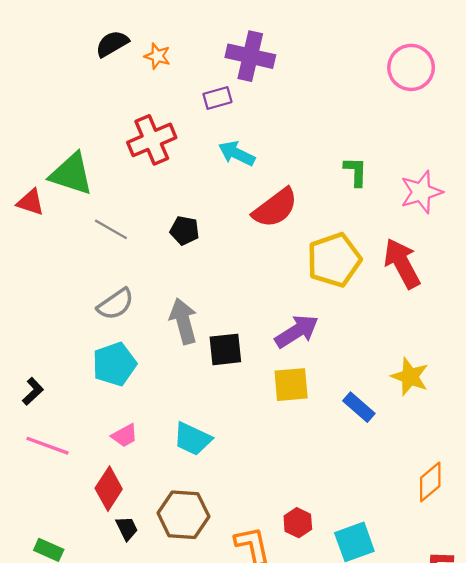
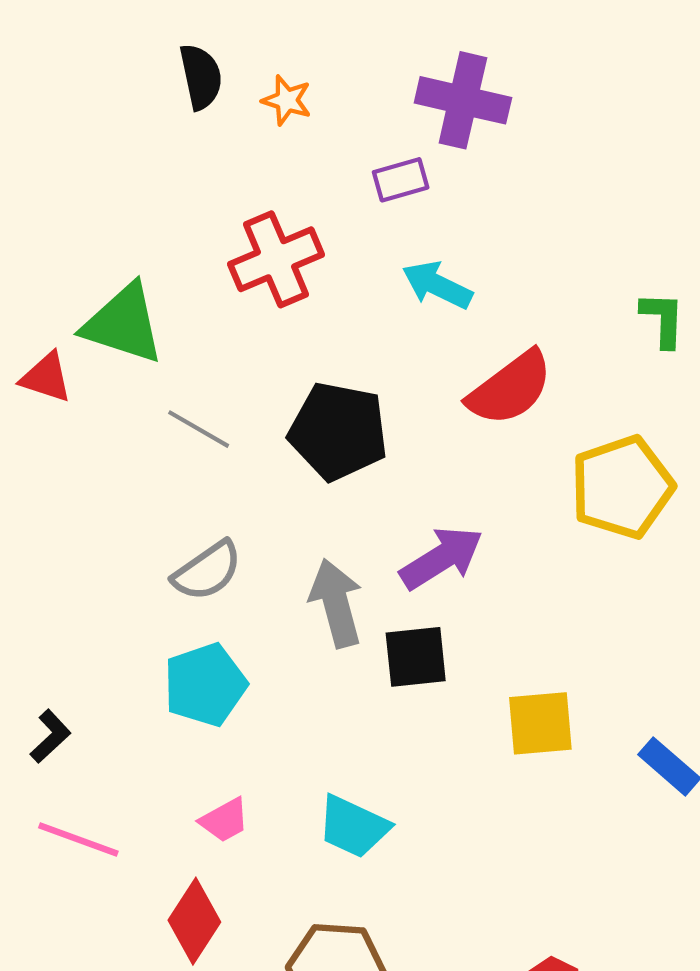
black semicircle: (112, 44) -> (201, 77), turned 108
black pentagon: (185, 231) -> (338, 431), size x1.8
purple arrow: (297, 331) -> (441, 558), moved

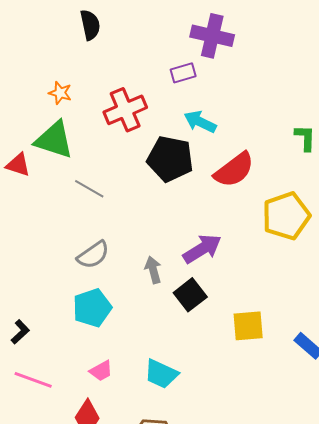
orange star: (287, 100) -> (60, 93), moved
black pentagon: (338, 431) -> (170, 159), moved
gray arrow: (336, 603) -> (153, 270), size x0.7
black square: (416, 657) -> (190, 295), turned -32

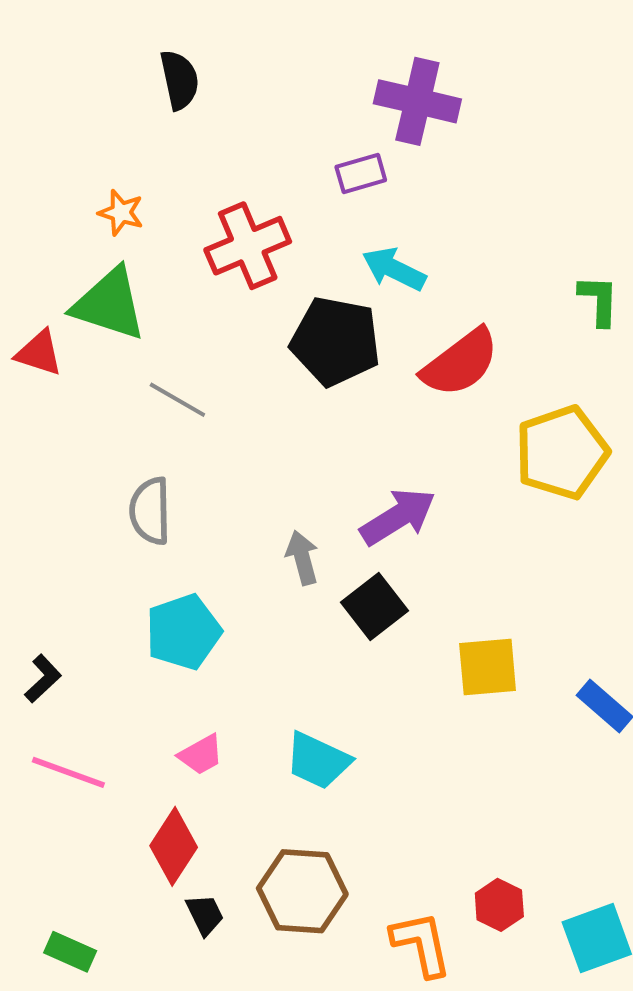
gray semicircle: (93, 255) -> (150, 511), moved, turned 124

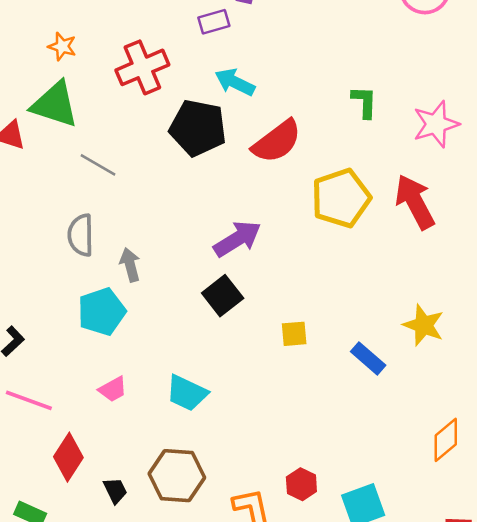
gray arrow: (302, 558) -> (130, 265), moved
yellow square: (488, 667) -> (294, 334), size x0.7
red diamond: (174, 846) -> (68, 457), moved

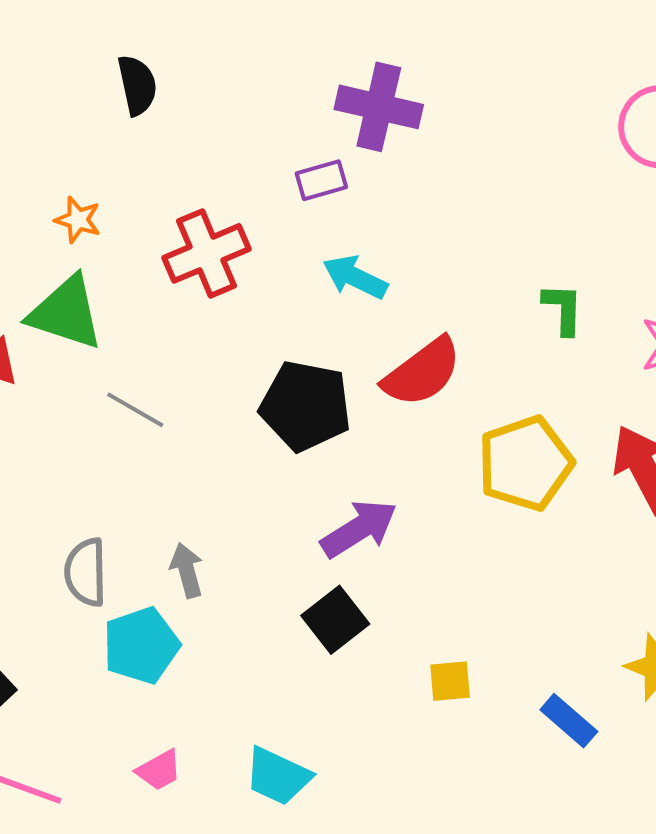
black pentagon: (198, 128) -> (306, 406), moved
gray semicircle: (81, 235) -> (86, 572), moved

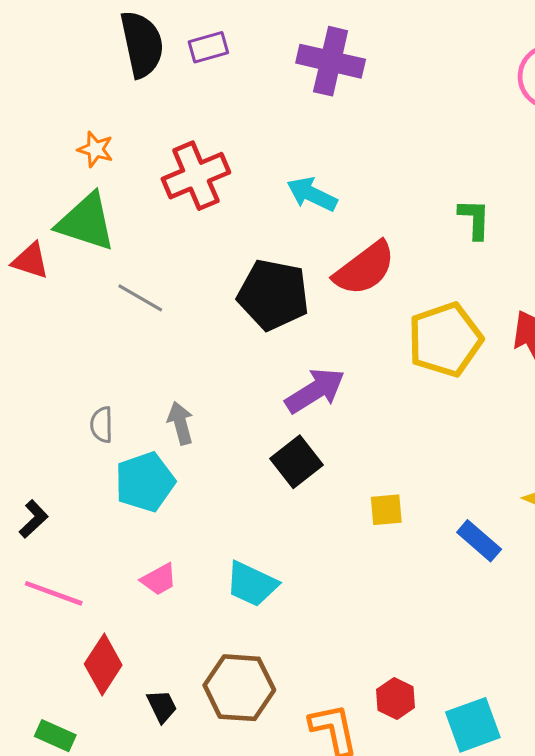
black semicircle: (137, 85) -> (142, 44), size x1.4
purple rectangle: (321, 180) -> (208, 47), moved
gray semicircle: (86, 572) -> (102, 425), size x0.7

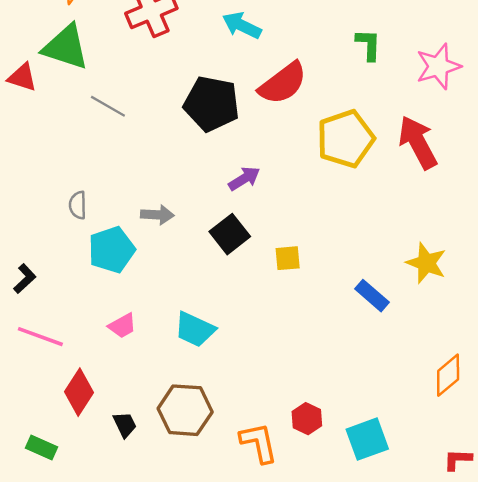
purple arrow: (315, 391) -> (244, 179), size x0.7
gray arrow: (181, 423) -> (157, 215), moved, turned 108
yellow square: (386, 510) -> (288, 258), moved

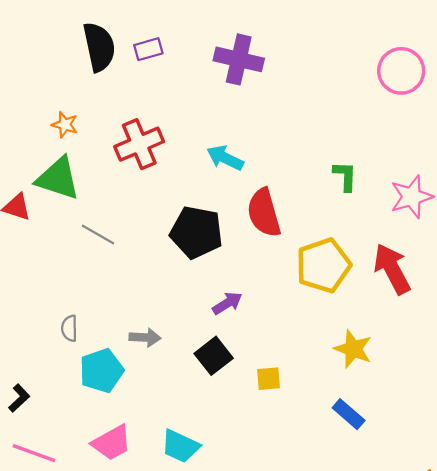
red semicircle: (283, 83) -> (264, 213), turned 111
yellow star: (426, 263) -> (353, 349), moved
pink trapezoid: (122, 326) -> (112, 443), size x1.5

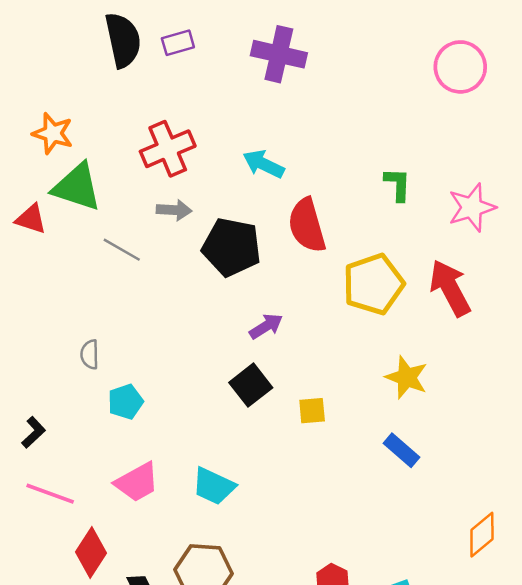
orange star: (65, 125) -> (53, 133), moved, size x1.4
gray arrow: (145, 337) -> (174, 210), moved
cyan pentagon: (101, 371) -> (126, 402), size x0.7

